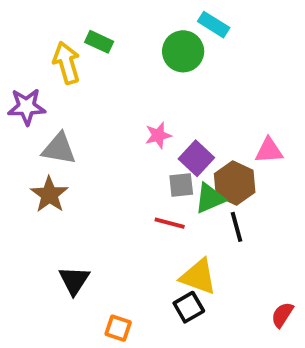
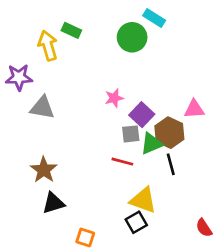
brown star: (49, 195) -> (44, 170), moved
black triangle: (74, 280) -> (53, 203), turned 40
red semicircle: (282, 315) -> (204, 228), turned -66

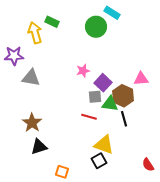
green triangle: (151, 144) -> (110, 104), turned 30

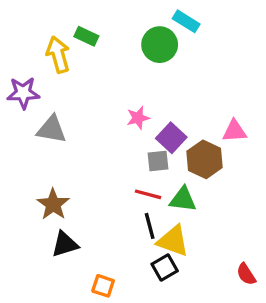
green triangle: (110, 104) -> (183, 199), moved
black line: (124, 119) -> (150, 226), moved

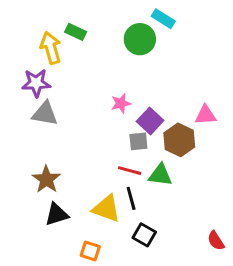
purple star: (23, 93) -> (36, 83), moved
yellow triangle: (173, 241) -> (106, 209), moved
black square: (165, 268) -> (144, 235), turned -30

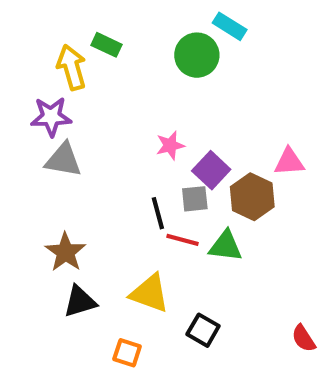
black line: (131, 198) -> (158, 213), moved

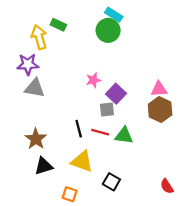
cyan rectangle: (230, 26) -> (114, 15), moved
brown hexagon: (252, 197) -> (160, 109), moved
black line: (158, 213) -> (79, 129), moved

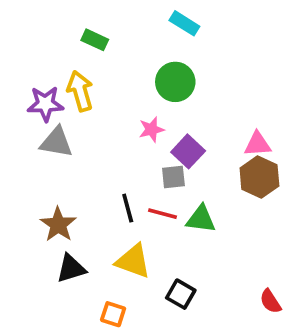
green circle: (108, 30) -> (175, 82), moved
yellow arrow: (39, 37) -> (80, 91), moved

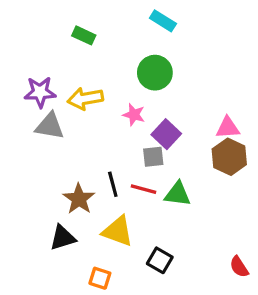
yellow arrow: (80, 91) -> (85, 99), moved, turned -84
pink star: (151, 129) -> (134, 115), turned 30
brown star: (58, 225) -> (79, 199), moved

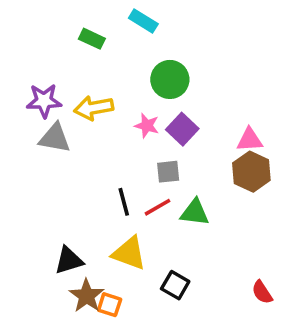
cyan rectangle: (163, 21) -> (143, 21), moved
purple square: (166, 134) -> (182, 129), moved
red line: (144, 189) -> (157, 207), turned -45
brown star: (79, 199) -> (87, 296), moved

